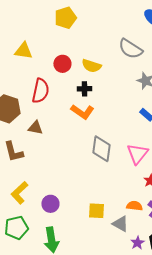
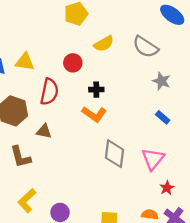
yellow triangle: (23, 51) -> (25, 62), moved
yellow semicircle: (91, 66) -> (104, 44), moved, turned -48

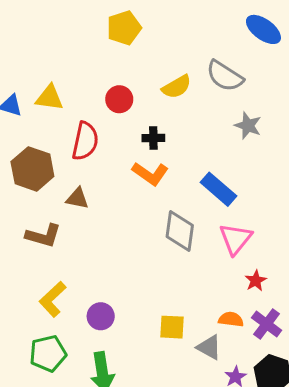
yellow semicircle: (104, 44) -> (177, 87), moved
blue rectangle: (163, 117) -> (218, 189), moved, size x1.6
brown L-shape: (20, 157) -> (43, 236), turned -60

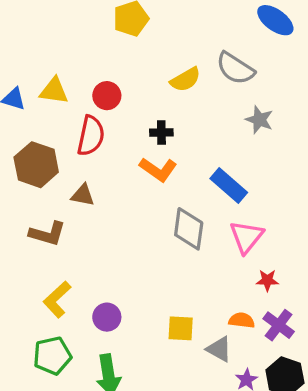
red circle: (119, 99) -> (107, 96), moved
red star: (256, 281) -> (267, 280), turned 30

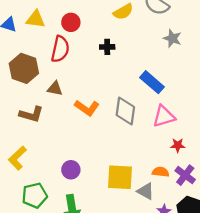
orange L-shape: (158, 169) -> (87, 108), moved
pink triangle: (246, 237) -> (164, 116), turned 35
yellow L-shape: (57, 299) -> (17, 158), moved
yellow square: (181, 328) -> (120, 177), size x1.5

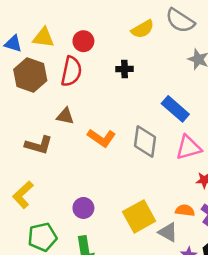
brown hexagon: (24, 68) -> (30, 75), moved
yellow square: (120, 177) -> (139, 216), turned -32

